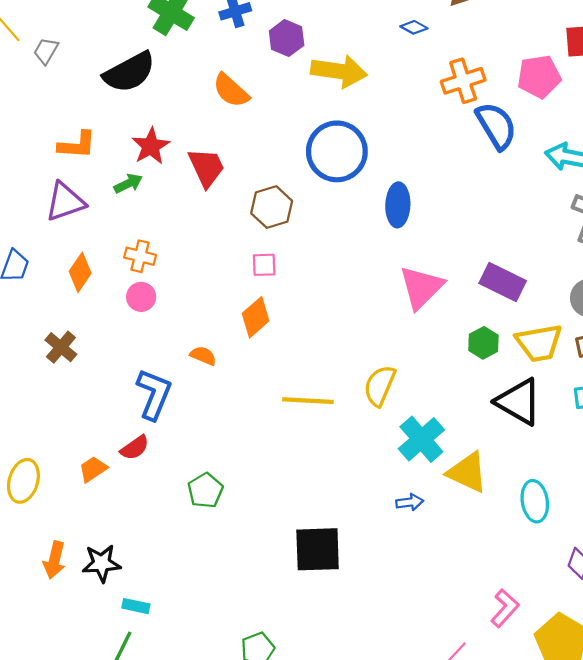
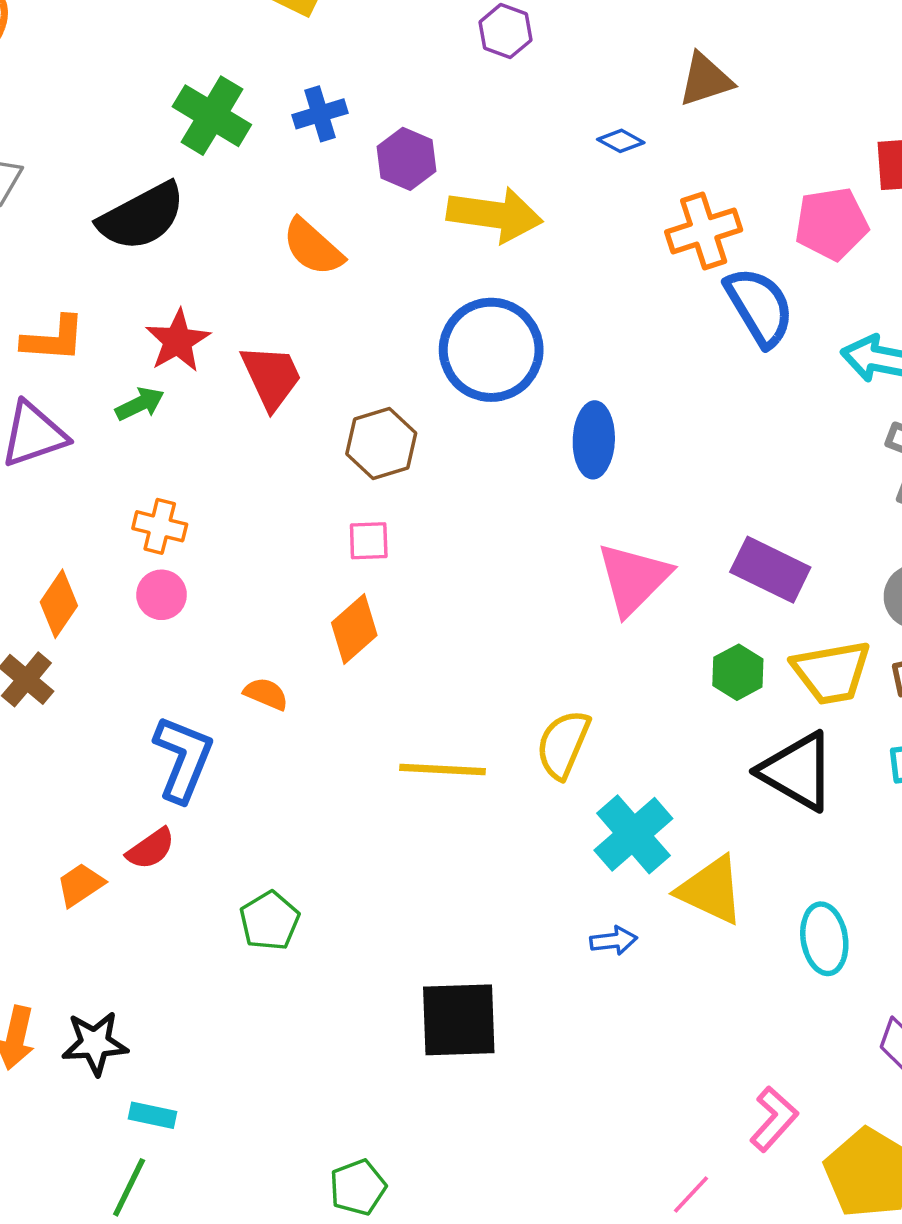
orange diamond: (80, 272) -> (59, 604), moved

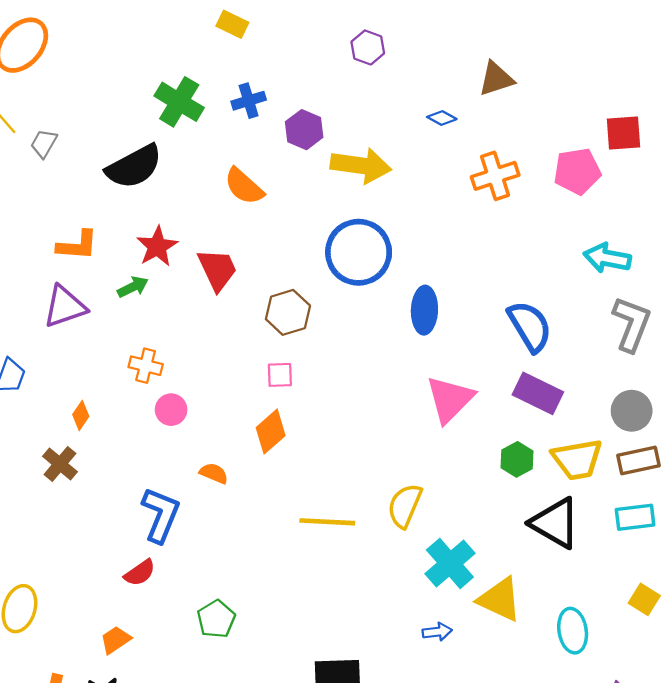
blue semicircle: (759, 307) -> (530, 326), moved
pink circle: (162, 595) -> (171, 410), moved
orange diamond: (59, 604) -> (81, 415), size x0.7
orange trapezoid: (80, 885) -> (116, 640), moved

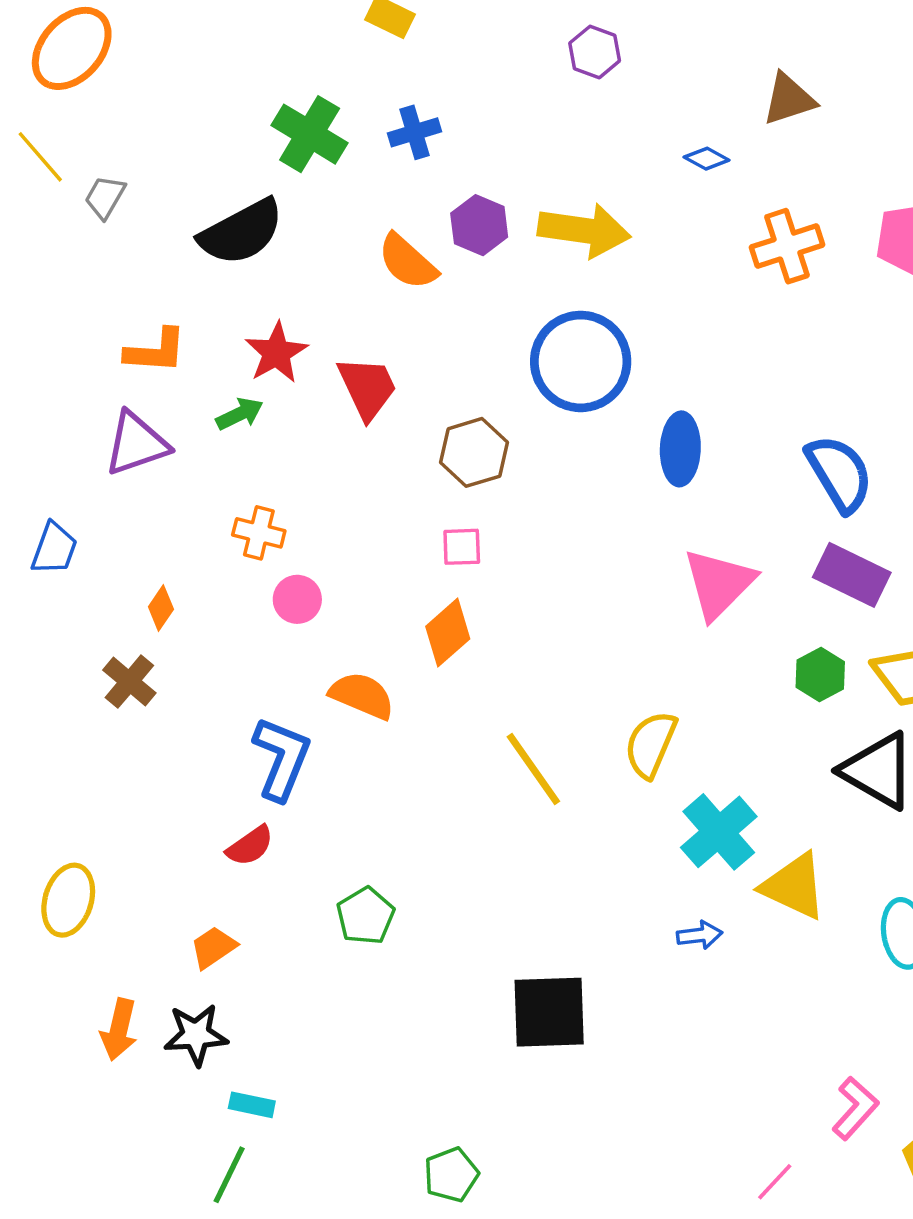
purple hexagon: (304, 130) -> (479, 225), moved
orange semicircle: (214, 473) -> (362, 696), size x1.5
yellow line: (327, 522) -> (533, 769), turned 52

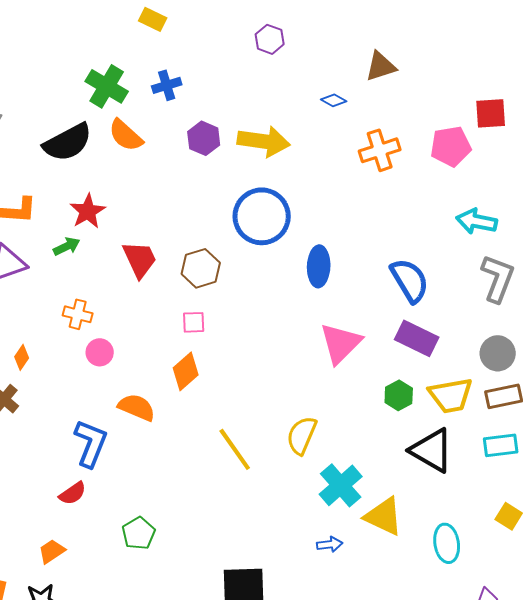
orange semicircle: (407, 262) -> (126, 135), moved
red trapezoid: (367, 388) -> (140, 259), moved

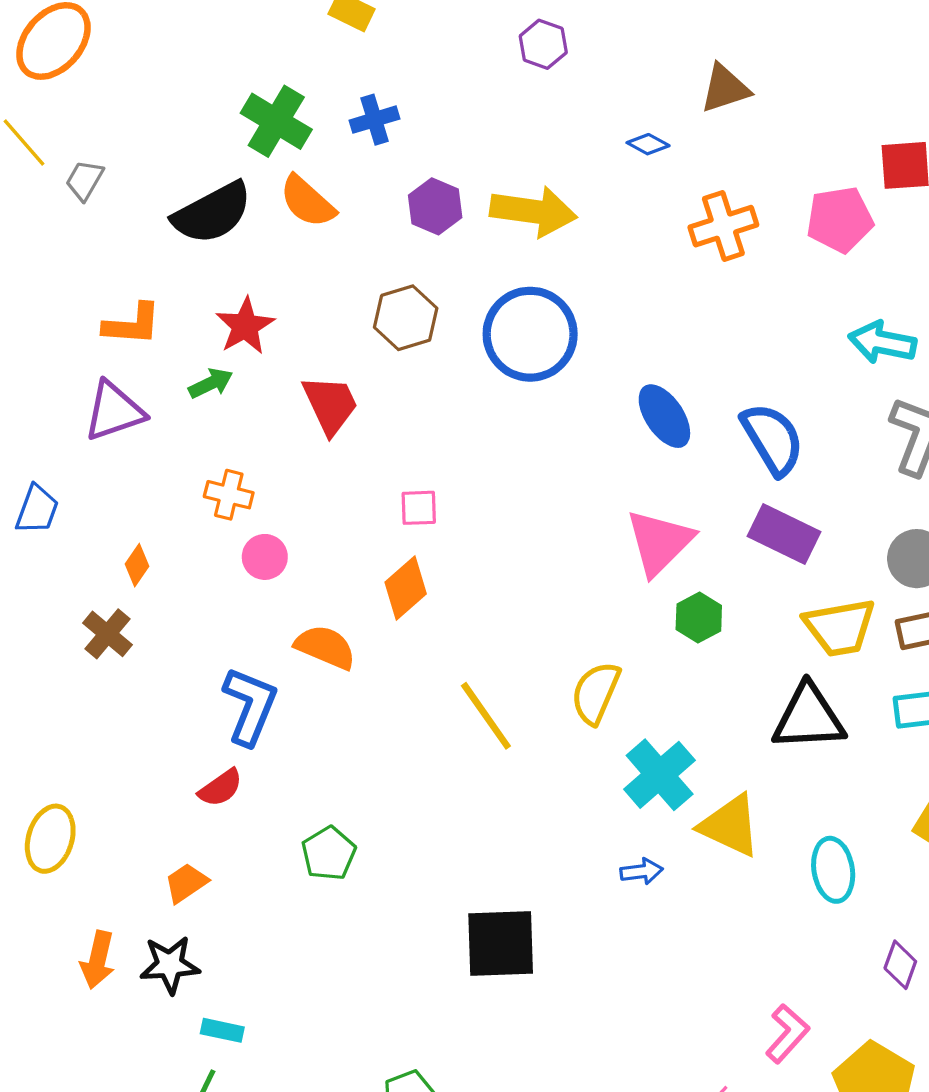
blue ellipse: (319, 266) -> (664, 416), moved, turned -36
brown hexagon: (201, 268) -> (406, 318), moved
green hexagon: (399, 395) -> (699, 618), moved
black triangle: (432, 450) -> (809, 717), turned -33

